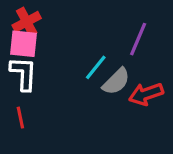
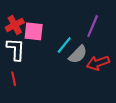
red cross: (27, 22) -> (15, 25), moved
pink square: (24, 44) -> (34, 31), moved

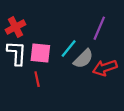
pink square: (34, 31) -> (40, 53), moved
red line: (14, 79) -> (37, 79), moved

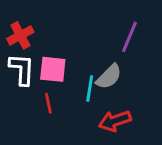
cyan line: (69, 49) -> (90, 88), moved, turned -30
red arrow: (105, 68) -> (115, 121), moved

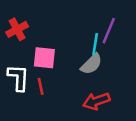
white L-shape: (22, 69) -> (18, 78), moved
cyan line: (90, 88) -> (95, 44), moved

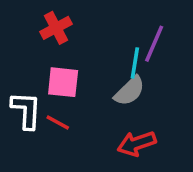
red cross: (17, 29) -> (56, 28), moved
red line: (41, 86) -> (58, 122), turned -49

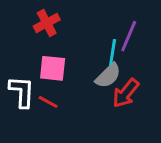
red arrow: (137, 143) -> (126, 93), moved, turned -32

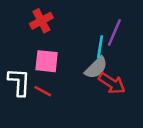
red arrow: (126, 93) -> (112, 83), turned -96

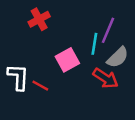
pink square: (47, 61) -> (67, 60), moved, turned -35
gray semicircle: (96, 68) -> (118, 57), moved

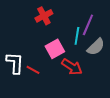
red cross: (39, 19) -> (44, 16), moved
red arrow: (105, 78) -> (72, 67), moved

